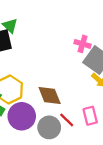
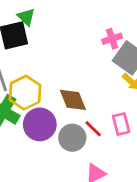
pink cross: (83, 44) -> (112, 39), turned -35

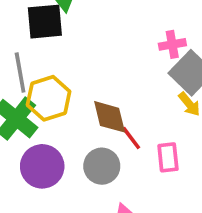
purple circle: (40, 124) -> (42, 166), moved
red line: (93, 129) -> (131, 138), moved

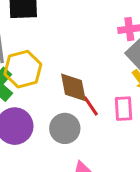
pink rectangle: (168, 157) -> (123, 109), moved

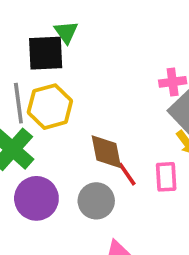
yellow hexagon: (23, 69) -> (50, 107), moved

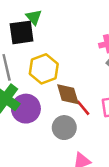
yellow hexagon: (50, 107) -> (44, 69), moved
purple circle: (36, 198) -> (26, 109), moved

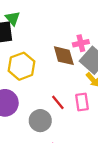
brown diamond: (68, 94) -> (64, 56), moved

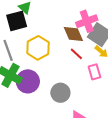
pink cross: (81, 43) -> (87, 21), size x1.5
red line: (58, 102) -> (76, 54), moved

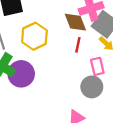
red line: (76, 54) -> (78, 45), turned 56
gray circle: (60, 93) -> (92, 87), moved

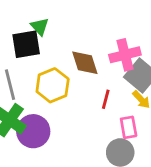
brown diamond: (75, 22) -> (85, 63), moved

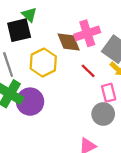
pink cross: (125, 55) -> (87, 33), moved
red line: (106, 99) -> (88, 71), turned -56

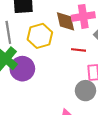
red line: (88, 71) -> (78, 50), turned -48

